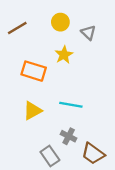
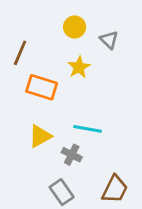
brown line: (17, 28) -> (20, 53), moved, turned -36
gray cross: (69, 136) -> (72, 155), moved
brown trapezoid: (93, 154) -> (115, 189), turned -100

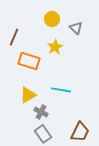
gray cross: (72, 155) -> (41, 112), moved

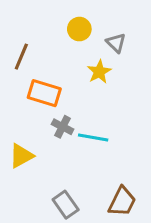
yellow star: (55, 47) -> (99, 72), moved
yellow triangle: (28, 95) -> (21, 156), moved
gray cross: (41, 112) -> (63, 127), moved

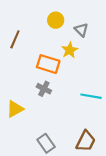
orange rectangle: (44, 93) -> (48, 64), moved
cyan line: (93, 137) -> (91, 96), moved

